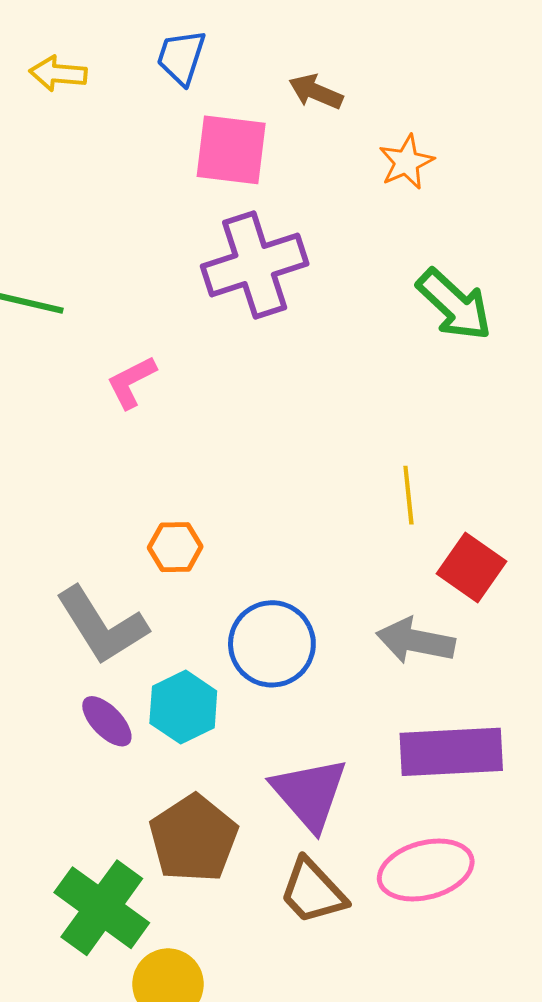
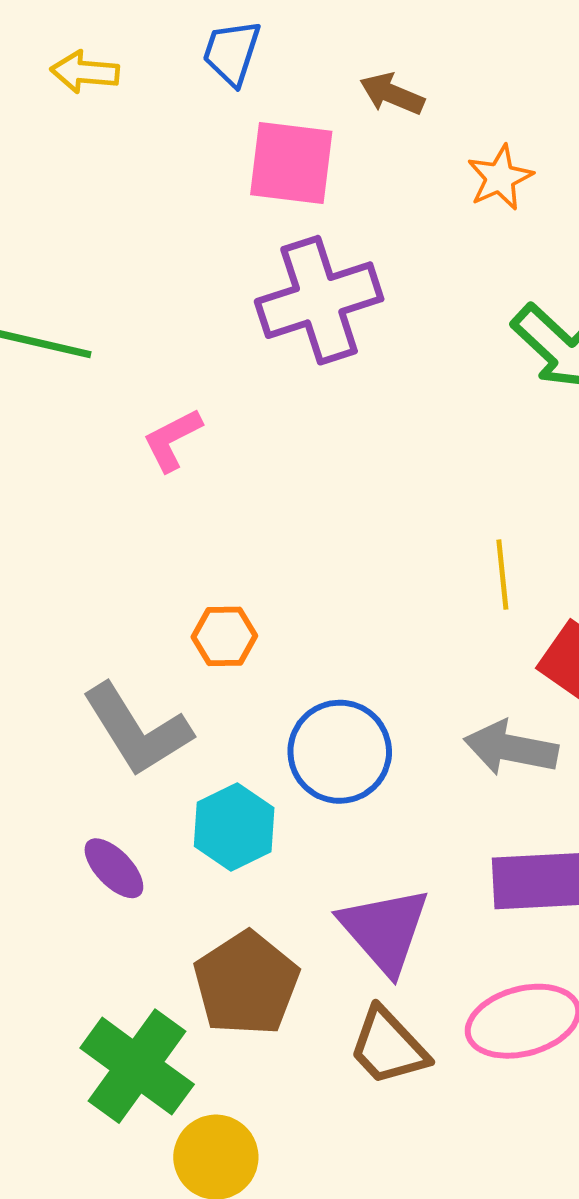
purple ellipse: (107, 721) -> (114, 868), moved

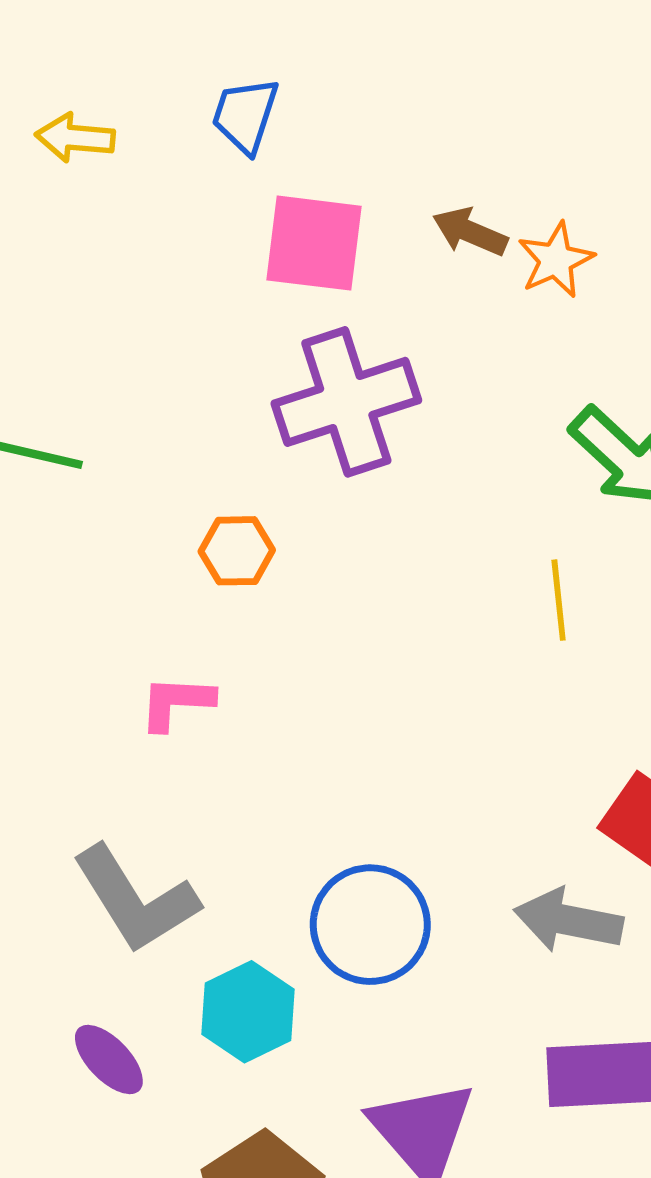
brown arrow: (392, 94) -> (470, 232), moved
pink L-shape: (172, 440) -> (176, 703), moved, turned 30
yellow line: (502, 575) -> (559, 600), moved
orange hexagon: (224, 636) -> (237, 551), moved

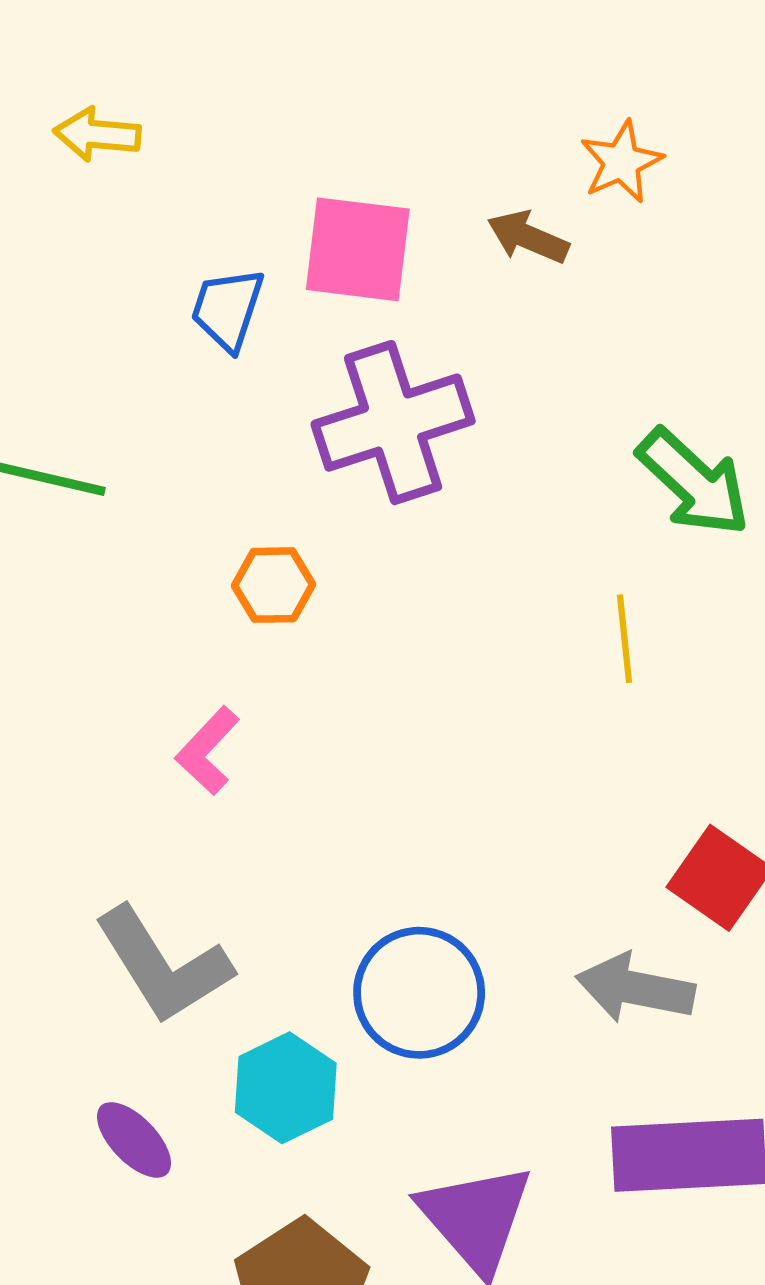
blue trapezoid: (245, 115) -> (227, 309), moved
orange star: (556, 260) -> (621, 162), moved
pink L-shape: (176, 703) -> (208, 751), turned -50

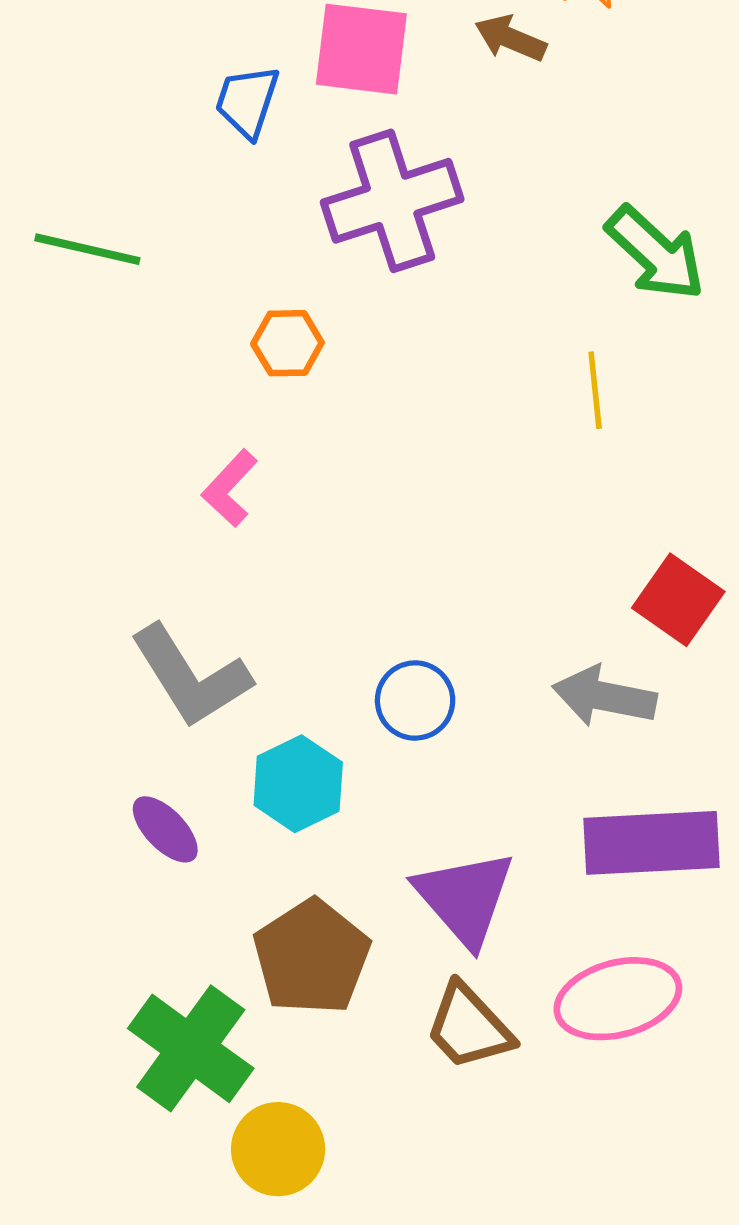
blue circle: (419, 993) -> (415, 700), size x0.7

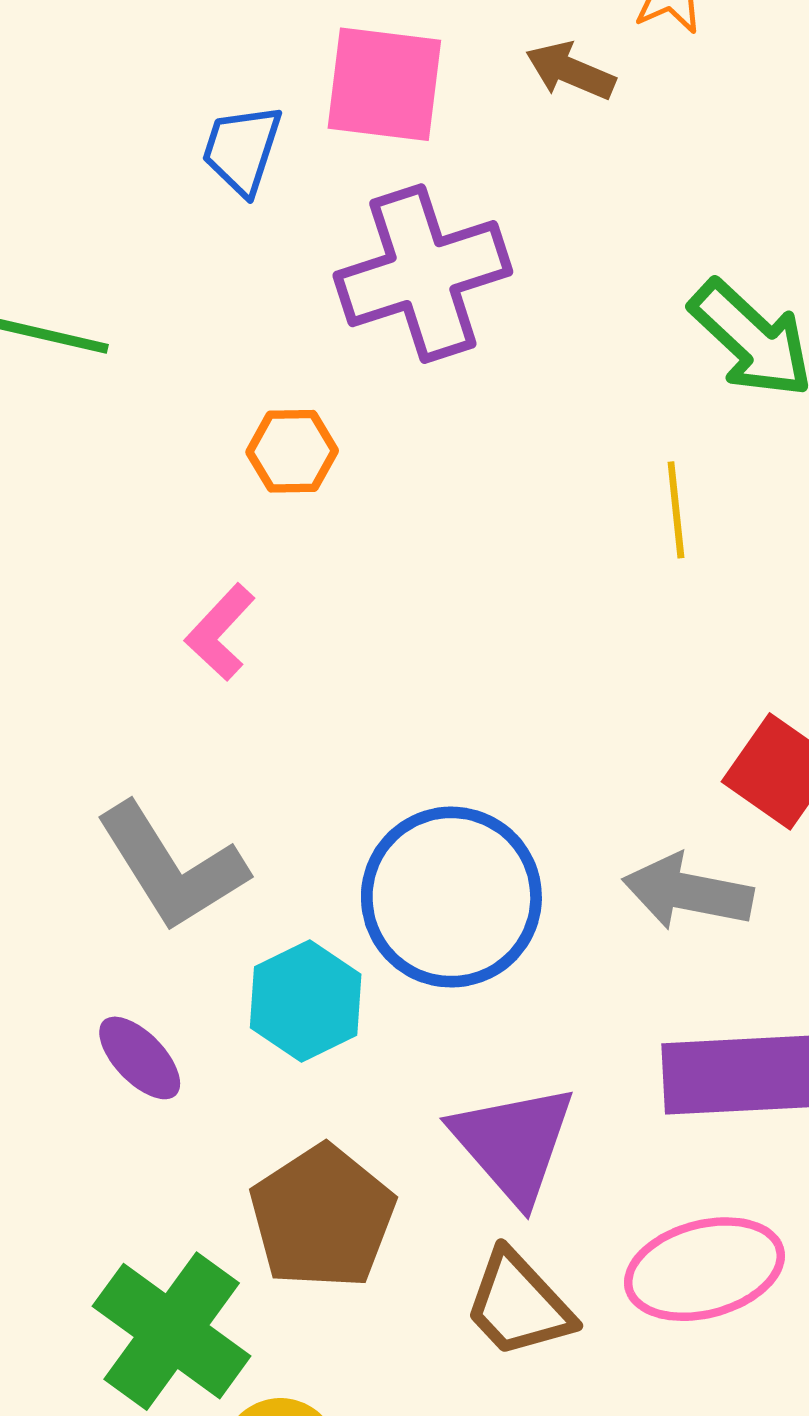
blue circle: (415, 700) -> (451, 897), size x1.8

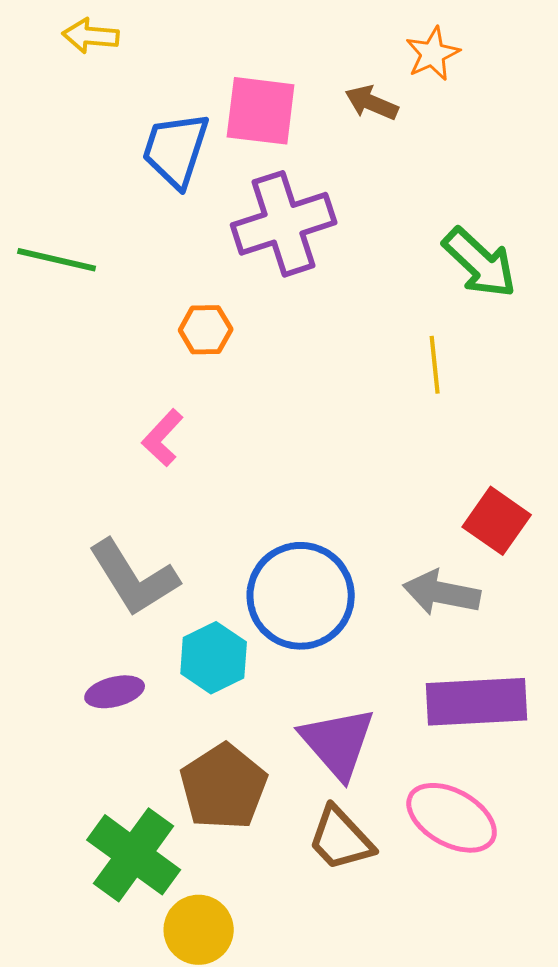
blue trapezoid: (242, 150) -> (176, 150), size x1.4
purple ellipse: (140, 1058) -> (115, 692), turned -60
pink ellipse: (704, 1269) -> (452, 818), turned 44

